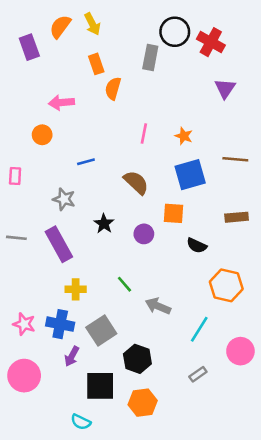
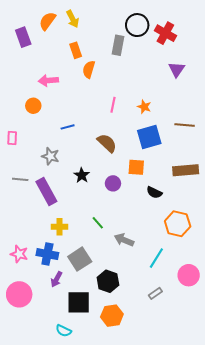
brown rectangle: (237, 217) -> (186, 170), size x1.4
gray line: (16, 238) -> (20, 179), moved

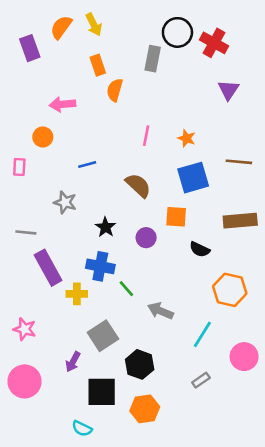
pink rectangle: (12, 138) -> (19, 167), moved
purple rectangle: (46, 191) -> (48, 268), moved
blue cross: (47, 254) -> (100, 266), moved

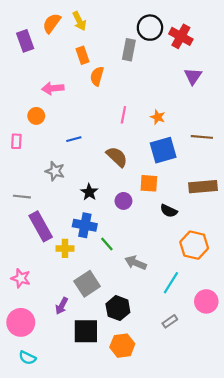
cyan semicircle: (82, 428) -> (27, 358), moved

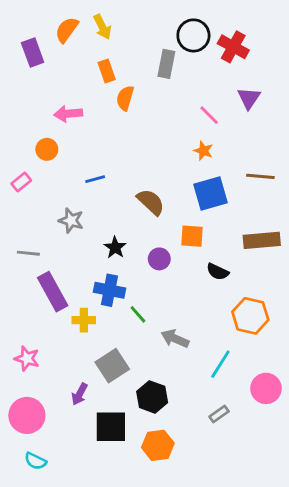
pink line: (123, 115) -> (209, 115), moved, turned -56
pink rectangle: (16, 141) -> (21, 182), turned 48

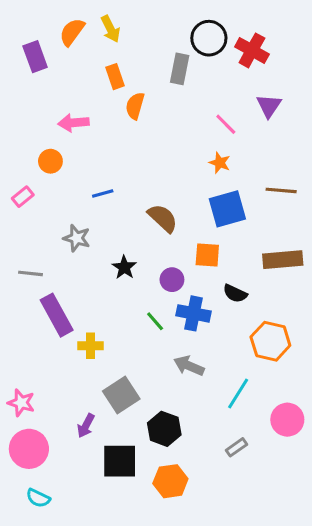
blue cross: (109, 290) -> (194, 313), moved
green line: (138, 314) -> (155, 321), moved
pink star: (27, 359) -> (21, 403), moved

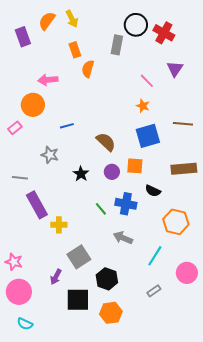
orange circle: (50, 161) -> (33, 105), size x1.5
purple circle: (172, 280) -> (112, 172), moved

